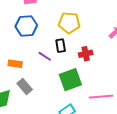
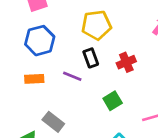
orange rectangle: (15, 64) -> (34, 79), moved
green square: (70, 80) -> (113, 101), size x0.6

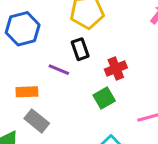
red cross: (126, 62) -> (116, 69), moved
orange rectangle: (34, 79) -> (27, 92), moved

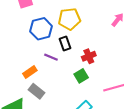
blue hexagon: (23, 29) -> (41, 29), moved
orange rectangle: (27, 92) -> (30, 72), turned -32

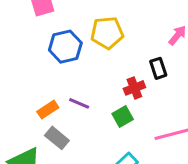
black rectangle: (65, 44) -> (158, 68), moved
purple line: (51, 57) -> (79, 103), moved

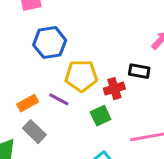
yellow pentagon: (107, 33) -> (81, 76), moved
black rectangle: (158, 68) -> (139, 71), turned -66

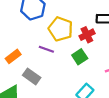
yellow pentagon: (81, 76) -> (61, 29), turned 30
orange rectangle: (28, 103) -> (13, 56), moved

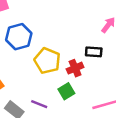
purple line: (46, 49) -> (39, 104), moved

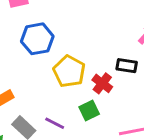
red cross: (75, 68) -> (102, 83), turned -35

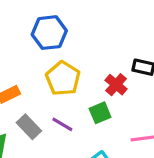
yellow pentagon: (69, 71) -> (63, 78), moved

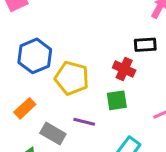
blue hexagon: (49, 33) -> (35, 56), moved
green square: (100, 113) -> (117, 100), turned 30

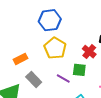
blue hexagon: (35, 56) -> (50, 20), moved
purple line: (84, 122) -> (63, 78), moved

